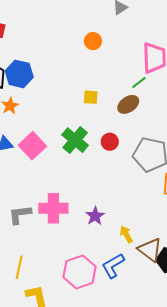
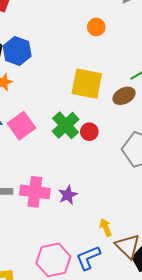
yellow square: (91, 97) -> (87, 84), size x2.0
red circle: (110, 142) -> (89, 132), moved
purple star: (95, 216) -> (68, 195), moved

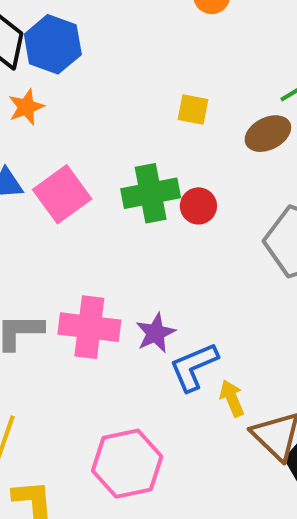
yellow square: (87, 84) -> (193, 109), size x0.5
green cross: (66, 125) -> (151, 193), turned 32
blue L-shape: (88, 258) -> (194, 367), moved

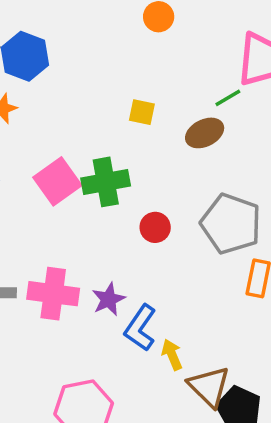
pink square: (62, 194) -> (57, 181), moved
red circle: (198, 206) -> (155, 227), moved
blue L-shape: (194, 367) -> (140, 328), turned -33

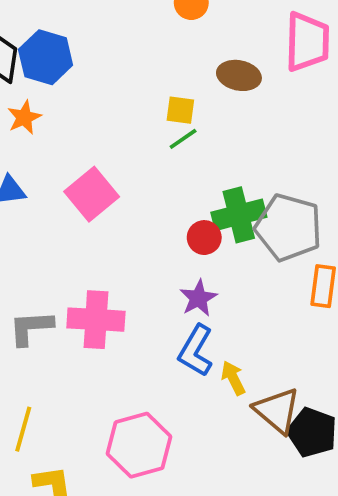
green line: (228, 98) -> (183, 139), moved
brown ellipse: (205, 133) -> (239, 75), moved, turned 42
green cross: (106, 182) -> (239, 215), moved
purple star: (109, 299) -> (198, 298), moved

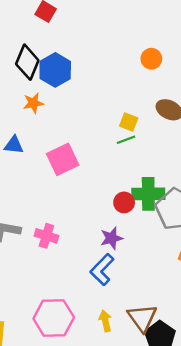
pink cross: (96, 320) -> (46, 236), size x0.7
yellow arrow: (233, 378) -> (105, 321), moved

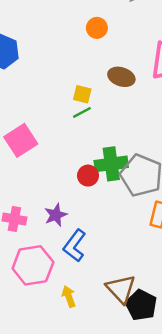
purple star: (112, 238) -> (56, 215), moved
pink hexagon: (54, 318) -> (33, 265), moved
yellow arrow: (105, 321) -> (69, 296), moved

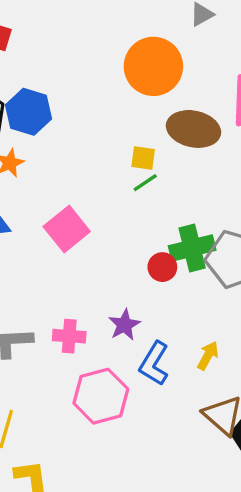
orange circle: (97, 28) -> (153, 66), size x2.0
brown ellipse: (121, 77) -> (193, 129), size x1.4
yellow arrow: (69, 296) -> (208, 356), moved, turned 55

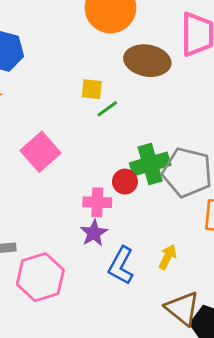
yellow square: (143, 158) -> (92, 89), moved
pink cross: (69, 336) -> (97, 202), moved
pink hexagon: (101, 396) -> (40, 277), moved

